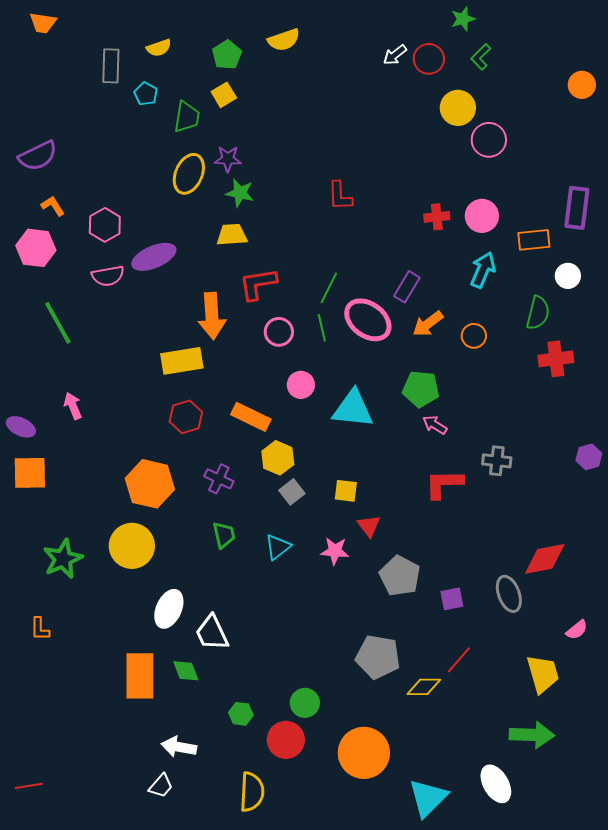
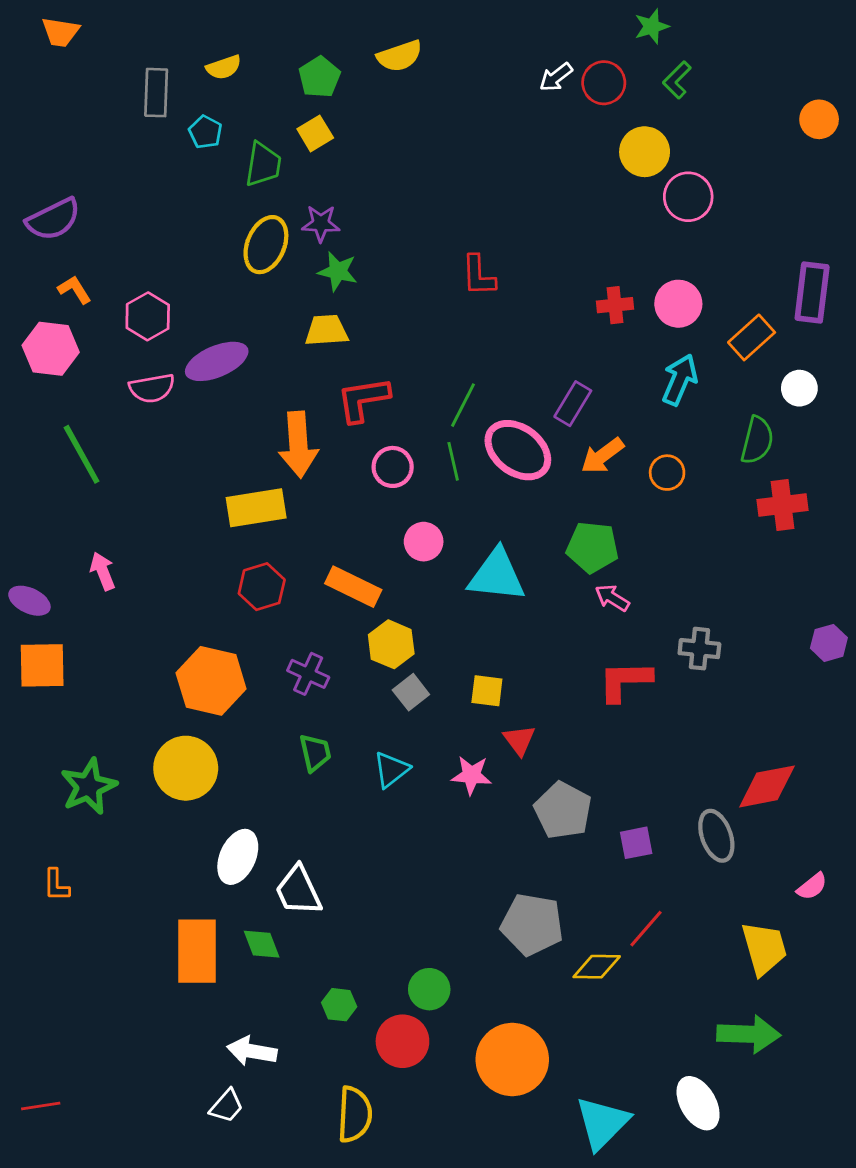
orange rectangle: (534, 240) -> (752, 337), turned -36

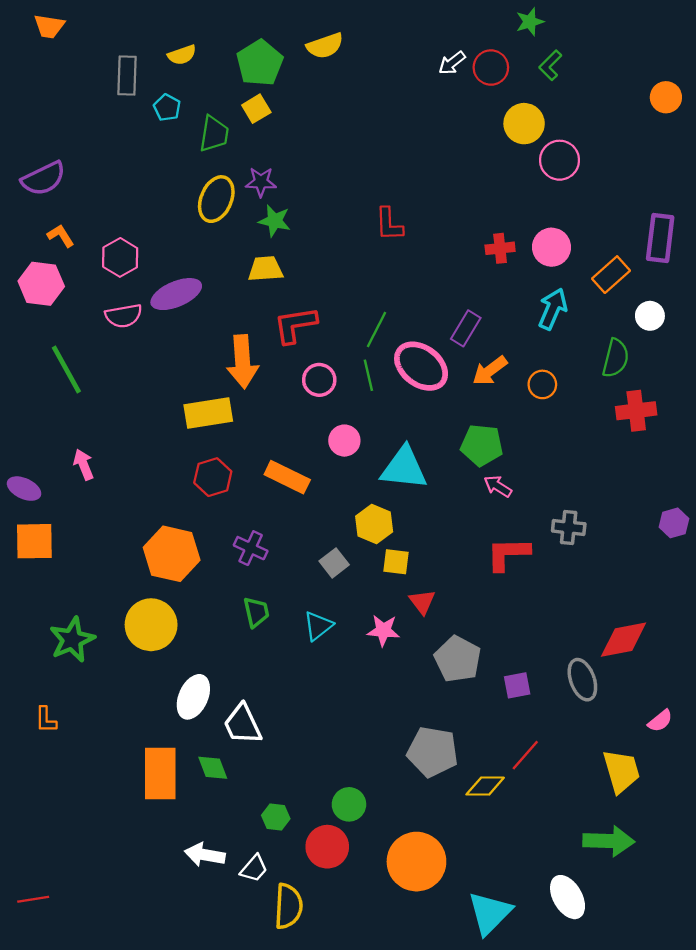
green pentagon: (319, 77) -> (260, 63), size x1.4
yellow hexagon: (391, 644) -> (374, 524), moved
white trapezoid: (227, 1106) -> (254, 868), moved

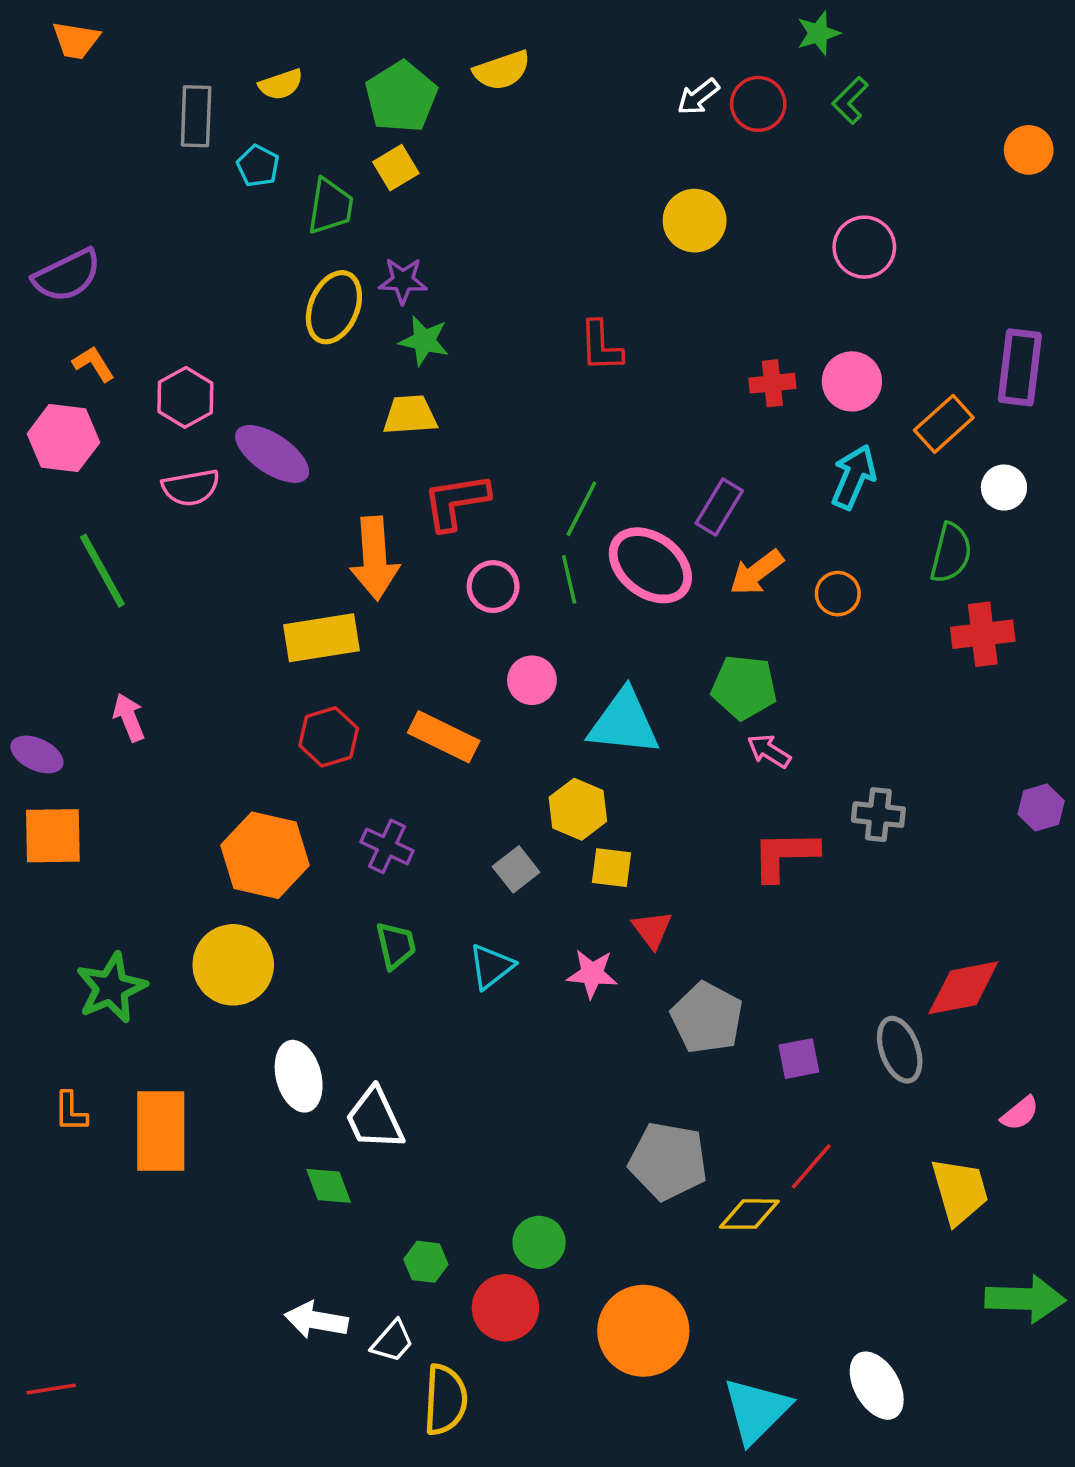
yellow circle: (524, 124) -> (695, 221), moved
purple ellipse: (176, 294) -> (272, 454), turned 57
white ellipse: (193, 697) -> (299, 1076), turned -39
orange rectangle: (160, 773) -> (161, 1131), moved
green arrow: (609, 841) -> (1025, 1299), moved

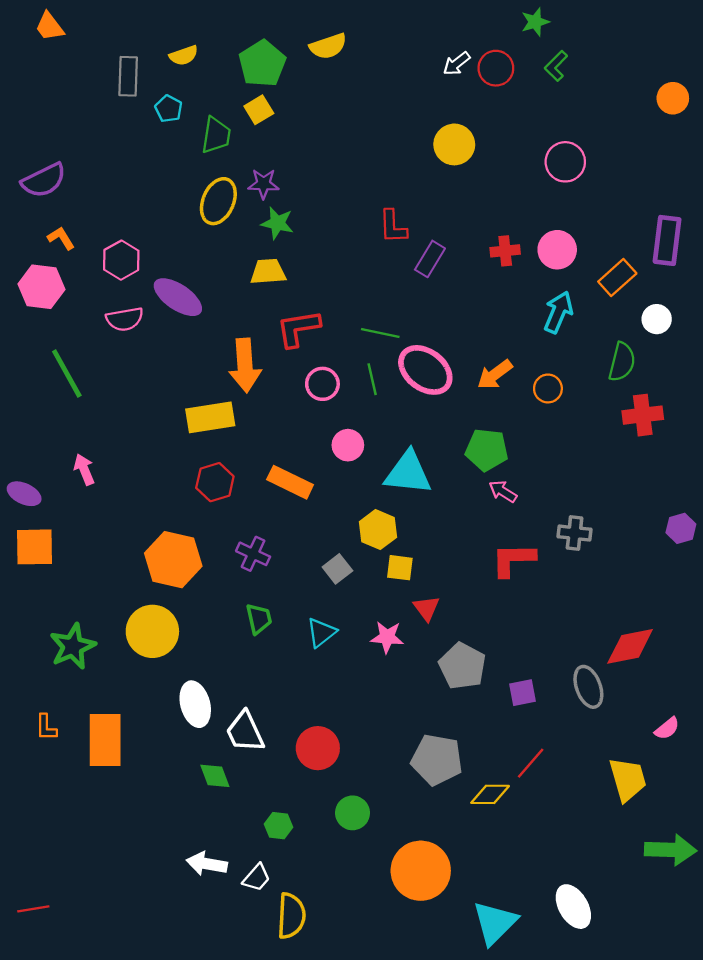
orange trapezoid: (76, 40) -> (50, 27), turned 44
purple rectangle: (719, 507) -> (430, 259), moved
green line: (581, 509) -> (380, 333), turned 75
red circle: (505, 1308) -> (318, 748), moved

